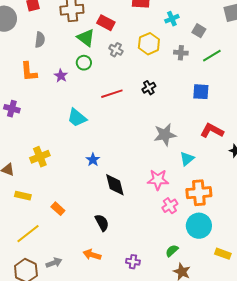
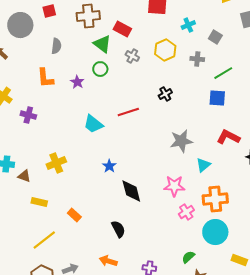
green line: (212, 56) -> (223, 73), moved
red line: (112, 94) -> (128, 112), moved

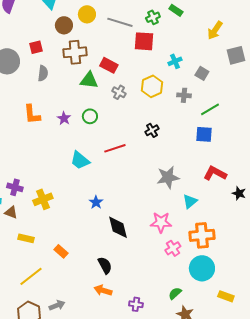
green triangle: (102, 44) -> (89, 80), turned -30
gray semicircle: (56, 46) -> (43, 73), moved
green circle: (100, 69) -> (90, 116), moved
purple cross: (28, 115) -> (15, 187), moved
orange arrow: (108, 261) -> (103, 290), moved

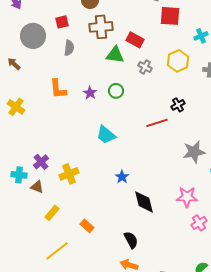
red line: (115, 148) -> (157, 123), moved
purple cross: (15, 187) -> (41, 162), turned 35
yellow rectangle: (26, 238) -> (52, 213), turned -63

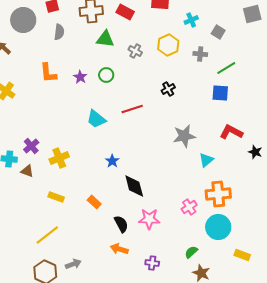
red rectangle: (135, 40) -> (125, 12), moved
red line: (157, 123) -> (132, 109), moved
pink star: (187, 197) -> (149, 219), moved
yellow rectangle: (52, 213) -> (56, 197), moved, turned 70
orange rectangle: (87, 226) -> (94, 202), moved

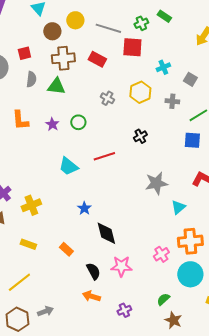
green triangle: (105, 39) -> (56, 86), moved
purple cross: (152, 263) -> (124, 310), turned -32

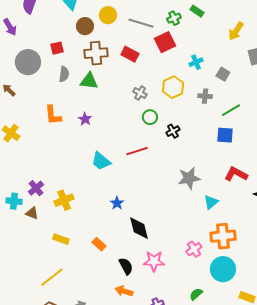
red square: (132, 47) -> (165, 42), turned -30
green circle: (78, 122) -> (150, 117), moved

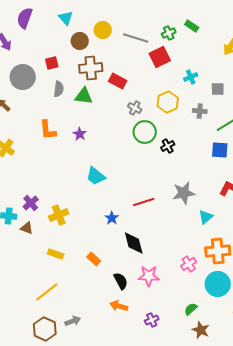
red rectangle: (130, 54) -> (118, 81), moved
gray square: (223, 74) -> (218, 89), turned -32
green circle: (150, 117) -> (145, 132), size x1.5
red line: (137, 151) -> (144, 202), moved

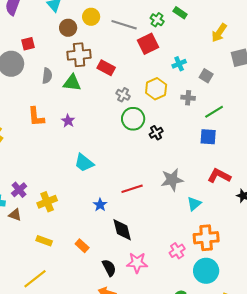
green cross: (169, 33) -> (157, 20), turned -32
red square: (52, 63) -> (28, 44), moved
gray square: (218, 89) -> (206, 76), turned 32

